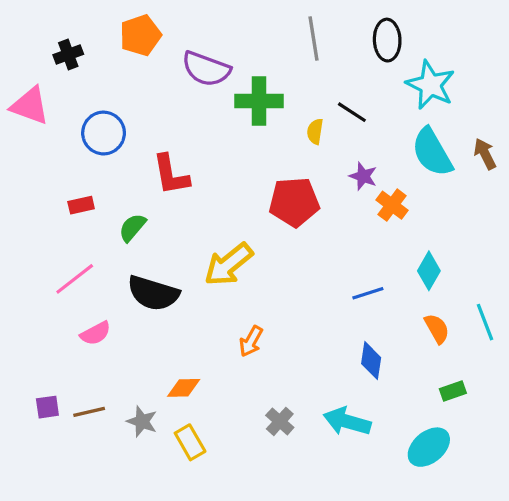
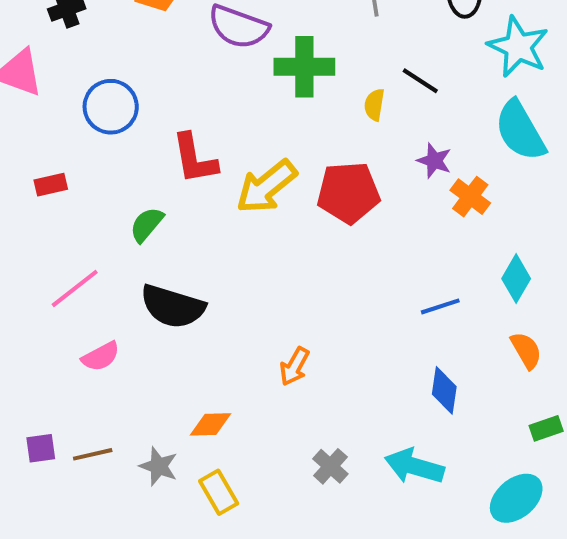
red rectangle: (81, 205) -> (51, 185), moved
yellow arrow: (229, 264) -> (266, 187), moved

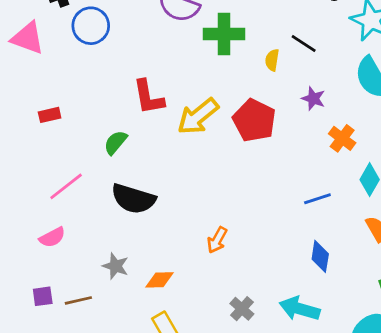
blue circle: (111, 107) -> (91, 26), moved
red pentagon: (348, 193) -> (254, 120), turned 30
orange cross: (470, 197) -> (342, 138), moved
pink semicircle: (101, 356) -> (52, 237), moved
gray star: (159, 466) -> (115, 266), moved

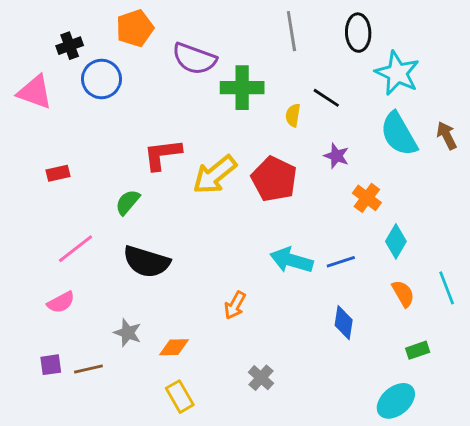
red L-shape: (148, 97) -> (162, 154), turned 93
cyan arrow: (300, 309) -> (291, 260), moved

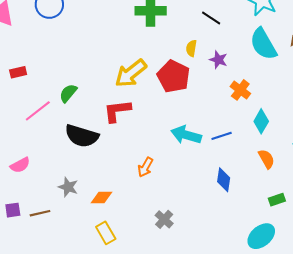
yellow semicircle: (293, 115) -> (191, 48), moved
red L-shape: (162, 154) -> (117, 111), moved
pink line: (75, 249) -> (38, 111), moved

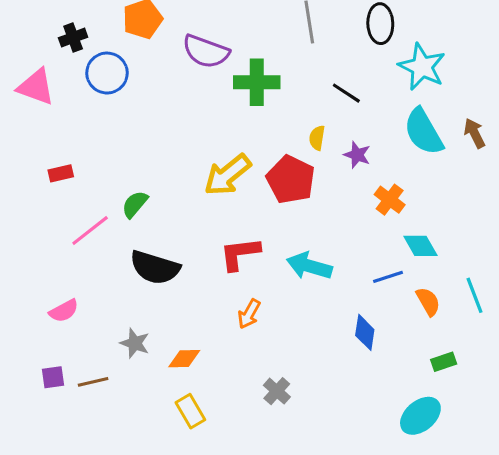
red L-shape: (117, 111) -> (240, 254), moved
cyan diamond: (261, 121) -> (420, 246), turned -60
blue line: (222, 136) -> (388, 277), moved

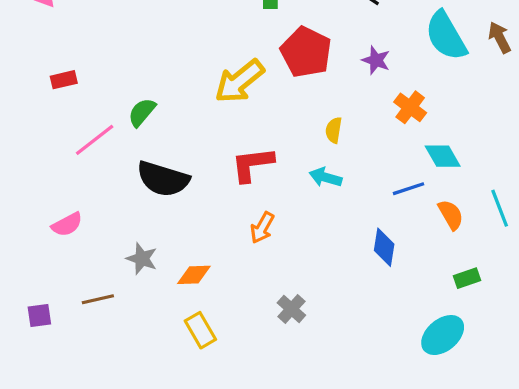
yellow semicircle: (317, 138) -> (334, 130), moved
red pentagon: (291, 180) -> (306, 52), moved
cyan arrow: (309, 266) -> (326, 177), size x0.7
purple square: (53, 377) -> (39, 316), moved

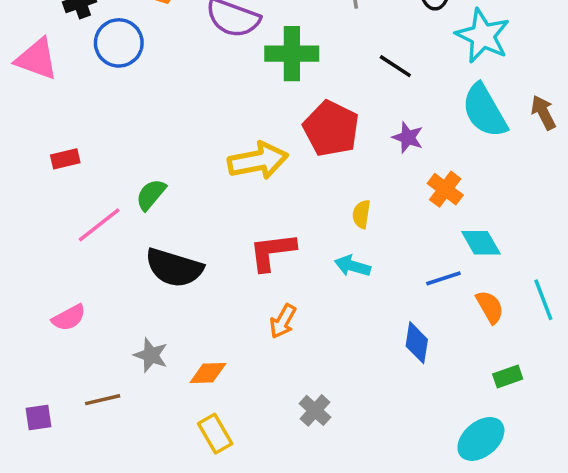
yellow arrow: (239, 81) -> (258, 161), turned -152

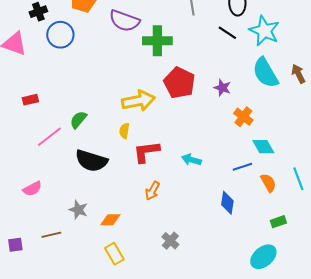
black line: (395, 66) -> (227, 33), moved
yellow semicircle: (361, 214) -> (124, 131), moved

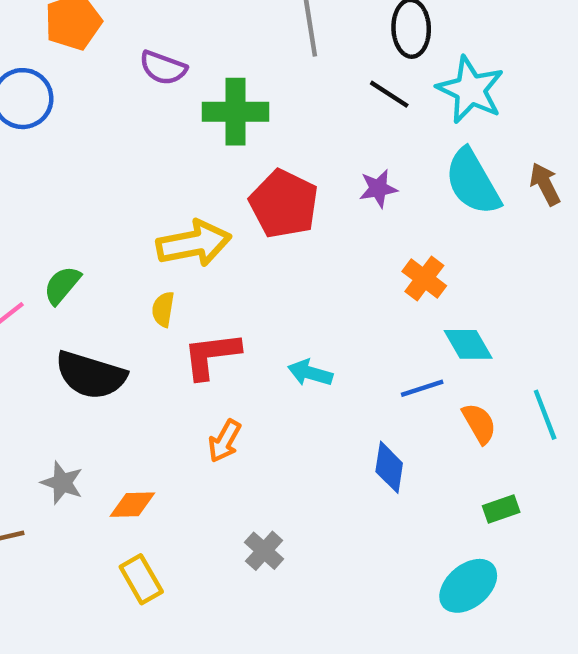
purple semicircle: (124, 21) -> (163, 68), size x0.7
purple star: (222, 88) -> (378, 189), moved, turned -30

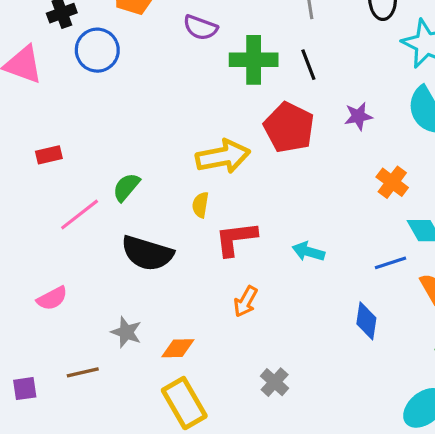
black line: (389, 94) -> (308, 65), moved, turned 36
yellow rectangle: (141, 579) -> (184, 403), size x1.4

